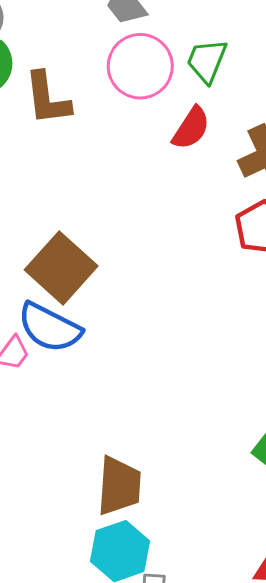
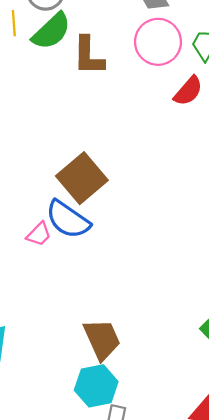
brown trapezoid: (119, 486) -> (102, 339), turned -36

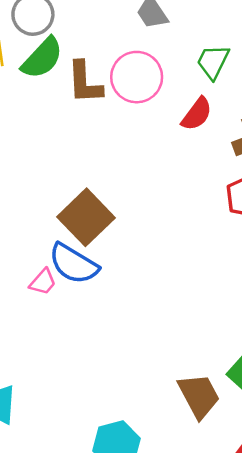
pink circle: (158, 42) -> (137, 77), moved
brown trapezoid: (102, 339) -> (199, 396), moved

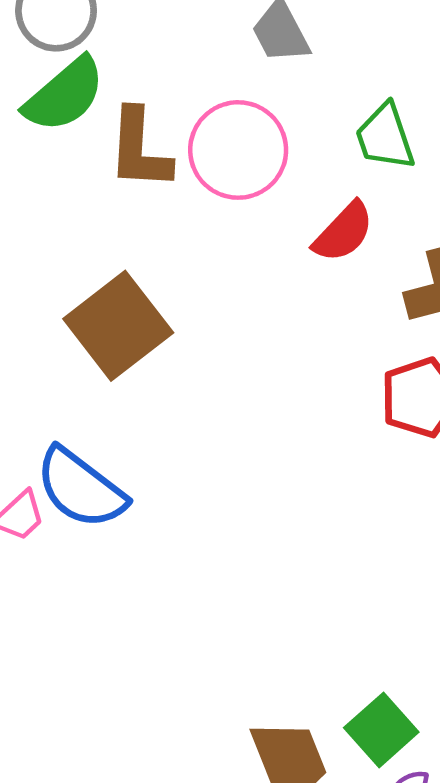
green trapezoid: (213, 62) -> (385, 137), turned -51
brown square: (86, 217) -> (118, 326), moved

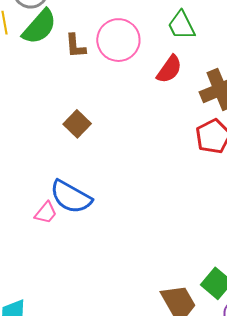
brown L-shape: (139, 149) -> (75, 46), size x0.7
brown square: (118, 326) -> (77, 124), size x0.6

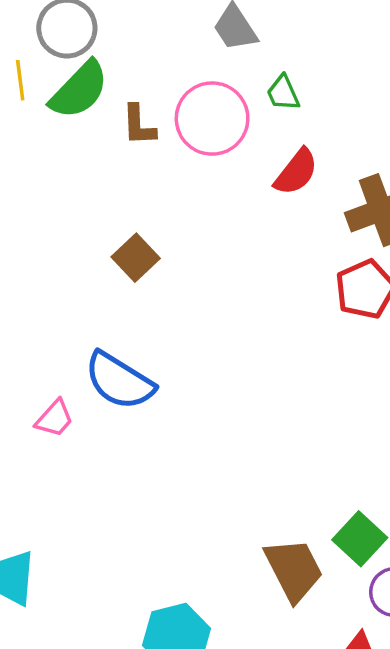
green trapezoid: (181, 25) -> (283, 93), moved, size x0.7
pink trapezoid: (46, 213) -> (55, 419), moved

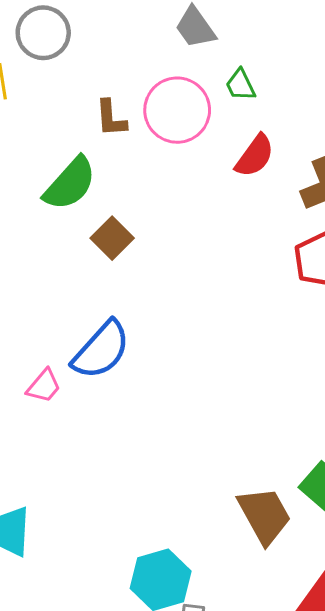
green semicircle: (79, 90) -> (70, 184), moved
blue semicircle: (119, 381) -> (101, 350), turned -78

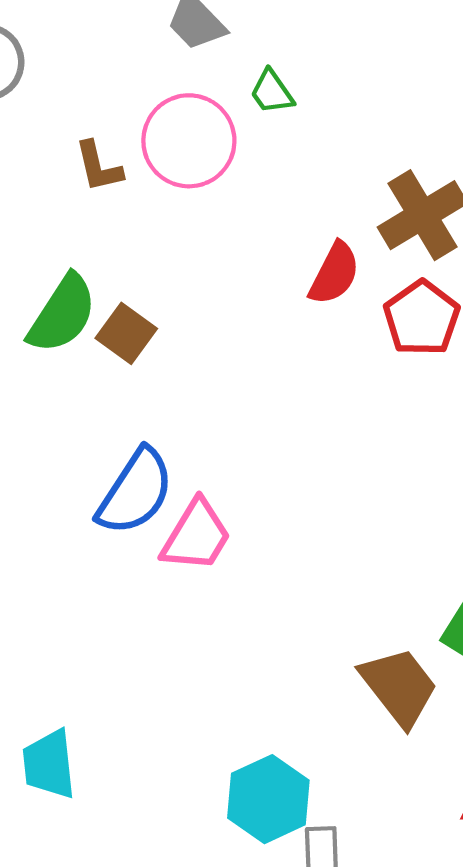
red semicircle: (255, 156) -> (334, 273), moved
green semicircle: (70, 184) -> (62, 314), moved
pink trapezoid: (44, 386) -> (196, 536), moved, size x1.5

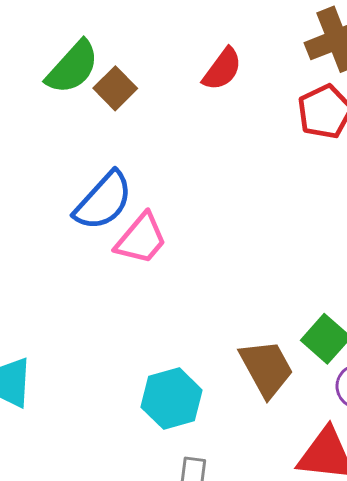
red semicircle: (334, 273) -> (222, 69), moved
cyan hexagon: (268, 799) -> (172, 399), moved

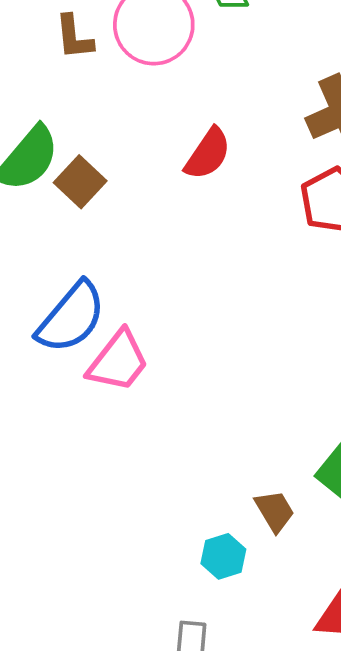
brown trapezoid: (266, 368) -> (275, 511), size x0.6
cyan hexagon: (172, 399) -> (223, 556), moved, size x0.6

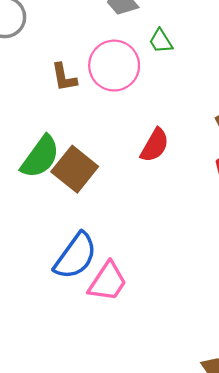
brown square: (80, 182) -> (75, 169), size x1.4

